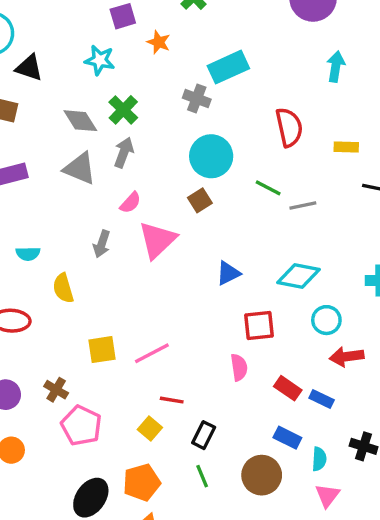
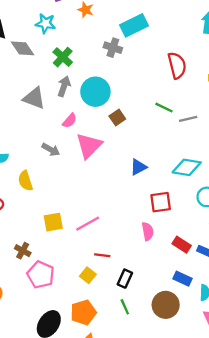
gray diamond: (80, 121) -> (22, 48), moved
cyan circle: (211, 156) -> (95, 92), moved
gray arrow: (102, 244) -> (51, 150), turned -78

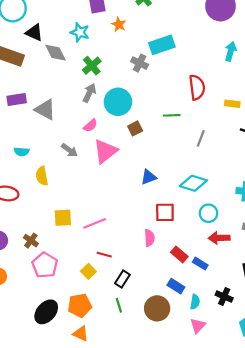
gray triangle: (34, 98) -> (45, 110), moved
green line: (164, 108) -> (172, 115), moved, turned -35
gray line: (188, 119) -> (201, 138), turned -63

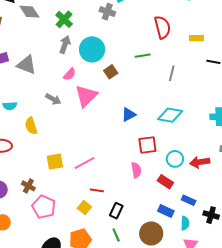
cyan circle: (208, 213) -> (175, 159), moved
blue rectangle: (200, 264) -> (189, 200), moved

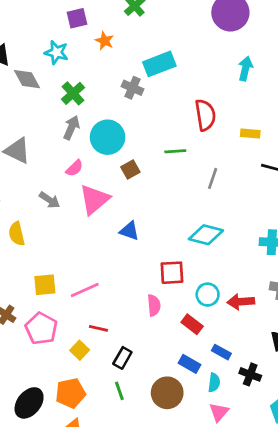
blue triangle: (129, 115) -> (129, 231), moved, turned 42
pink pentagon: (44, 207) -> (41, 329), moved

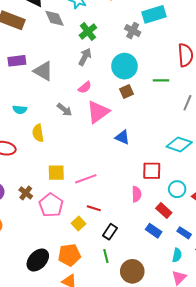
cyan circle: (108, 137) -> (124, 66), moved
blue rectangle: (190, 364) -> (154, 231), moved
brown circle: (167, 393) -> (132, 271), moved

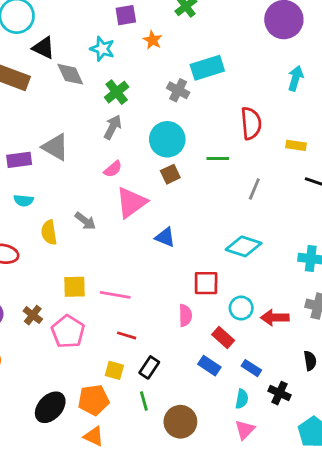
purple rectangle: (17, 61) -> (19, 160), moved
gray arrow: (64, 110) -> (85, 221), moved
pink line: (86, 179) -> (115, 295), turned 30
yellow square: (78, 223) -> (114, 370), moved, turned -32

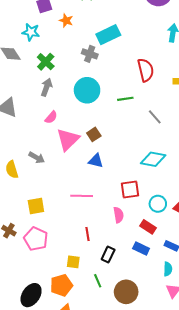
brown square: (170, 174) -> (94, 134), moved
gray line: (254, 189) -> (155, 117), turned -56
pink line: (115, 295) -> (82, 196), moved
red line: (127, 335) -> (87, 234), moved, turned 72
black rectangle: (149, 367) -> (108, 255), moved

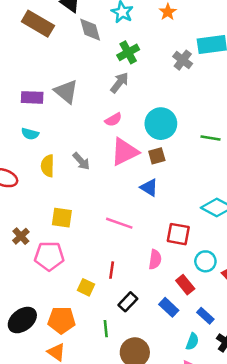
cyan circle: (87, 90) -> (161, 124), moved
green line: (125, 99) -> (210, 138), moved
pink pentagon: (36, 239) -> (49, 256), turned 30
yellow square: (73, 262) -> (86, 287), moved

